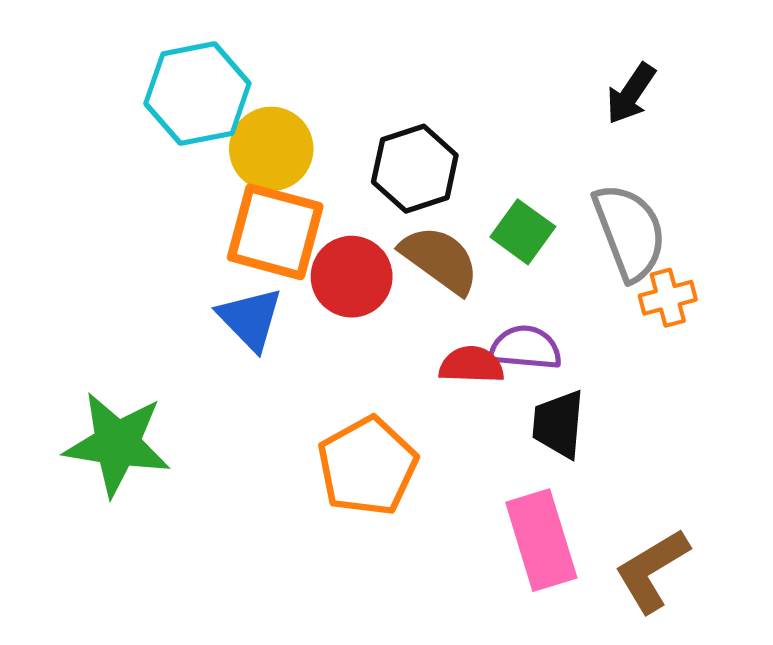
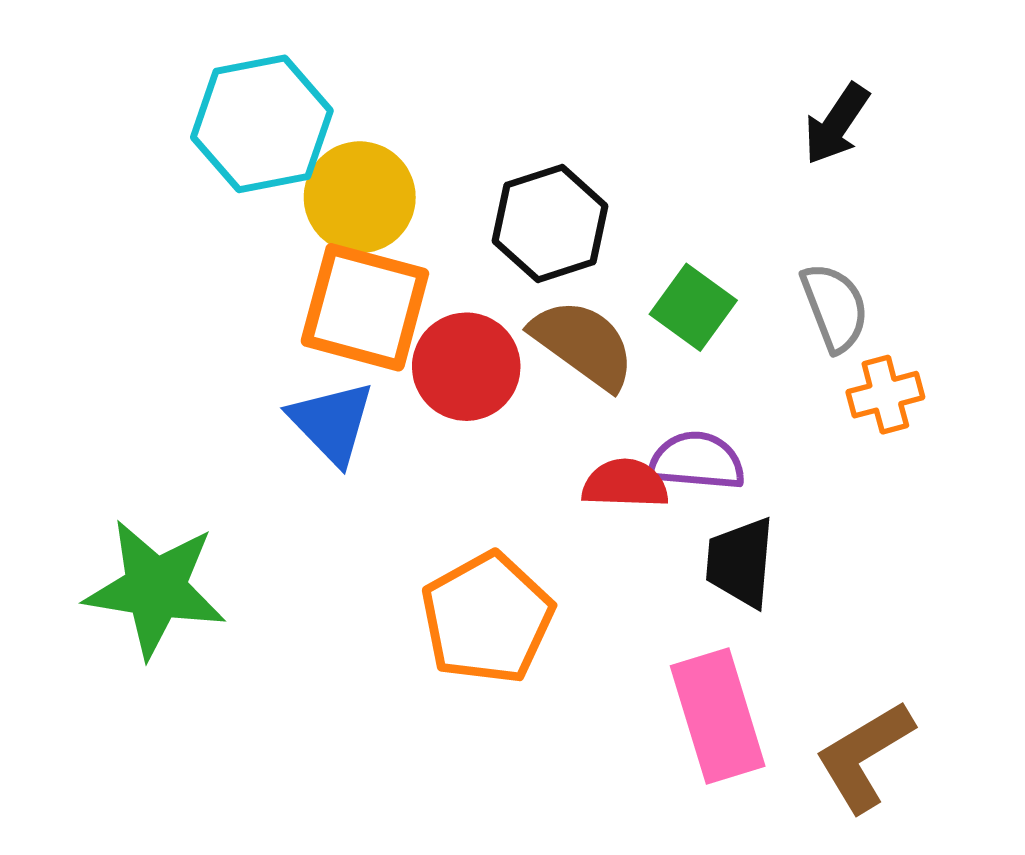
gray semicircle: (630, 232) -> (835, 307), size x0.7

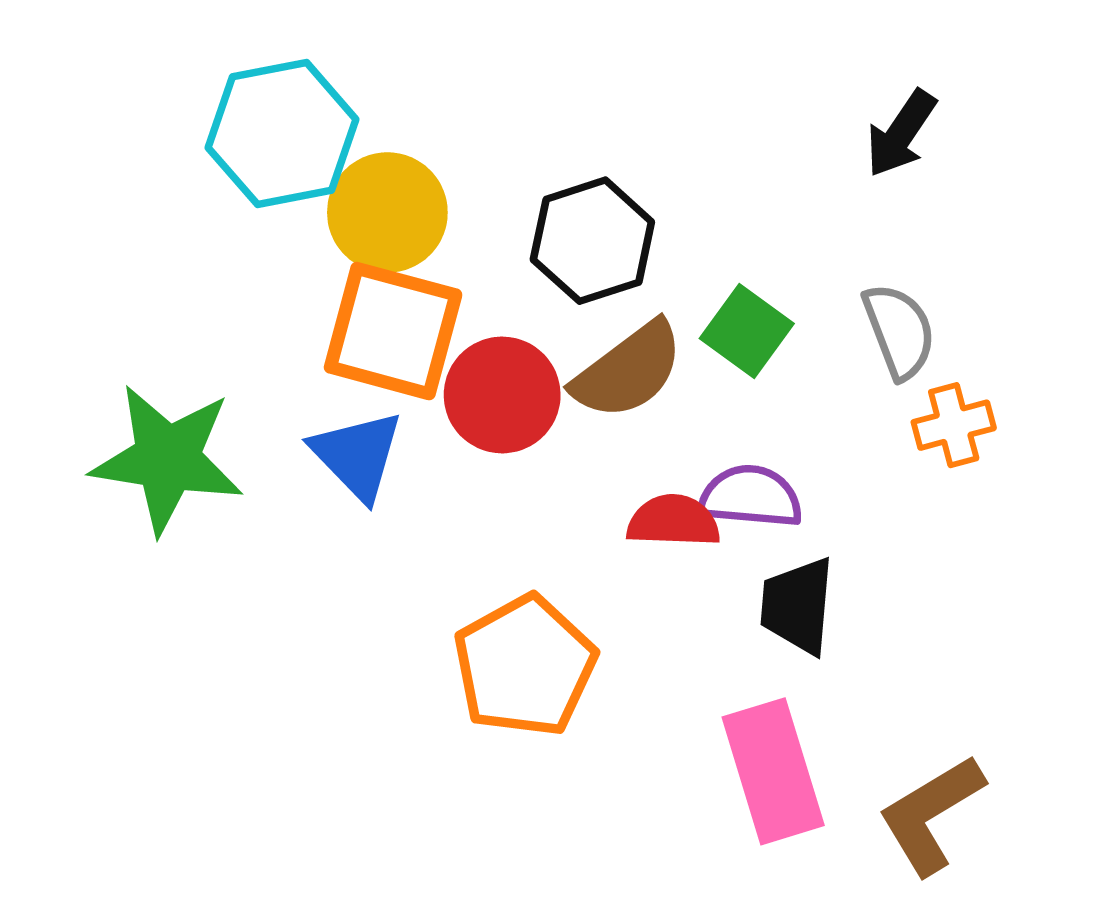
brown semicircle: (583, 344) -> (628, 371), turned 107
green star: (155, 588) -> (167, 459), moved

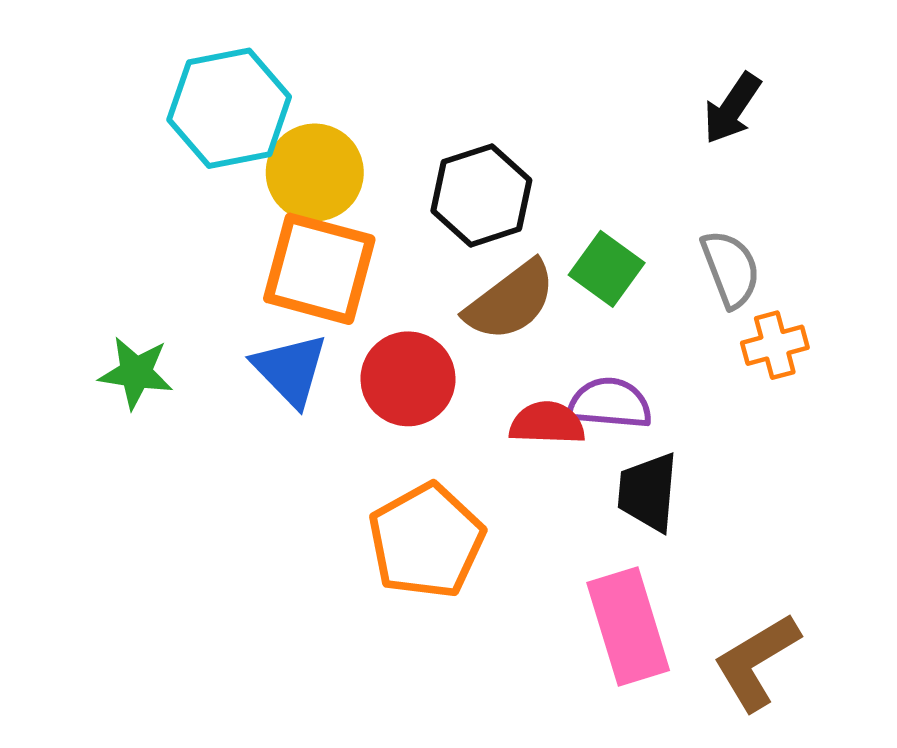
red circle: (502, 395) -> (408, 379), moved
green star: (167, 459) -> (136, 373), size x0.6

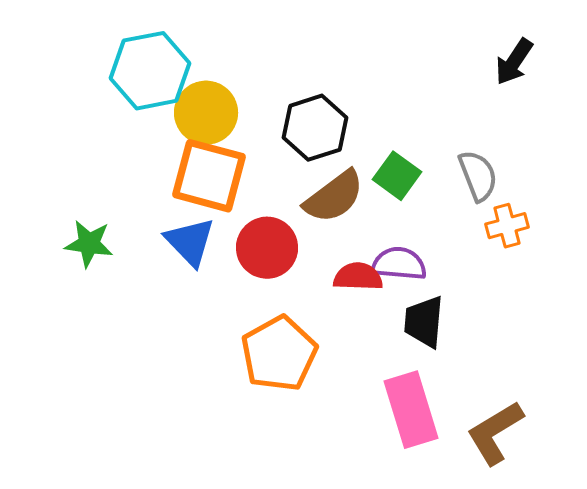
black arrow: (732, 108) -> (514, 62), moved

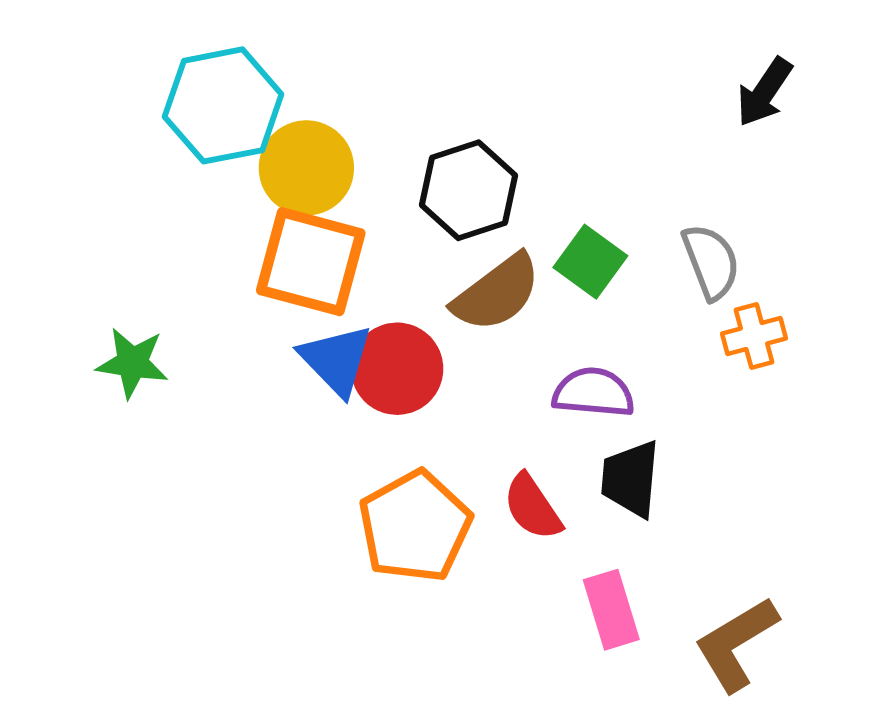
blue triangle: (190, 242) -> (336, 360), moved
red semicircle: (358, 277) -> (532, 507), moved, turned -126
pink rectangle: (411, 410) -> (611, 610), size x0.7

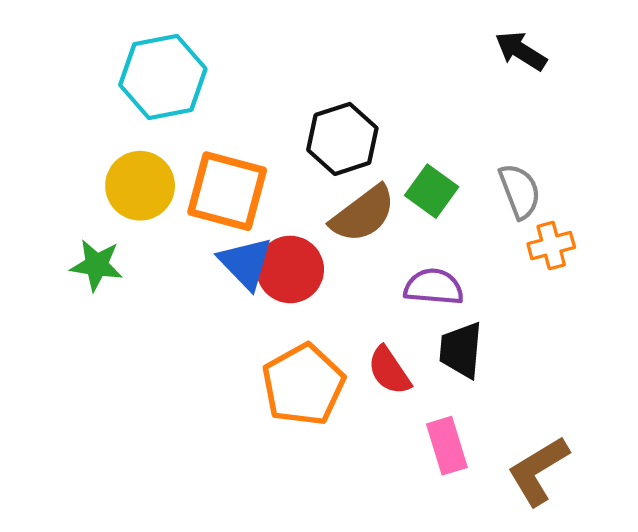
black arrow: (764, 92) -> (521, 51), moved, turned 88
yellow circle: (306, 168) -> (140, 186), moved

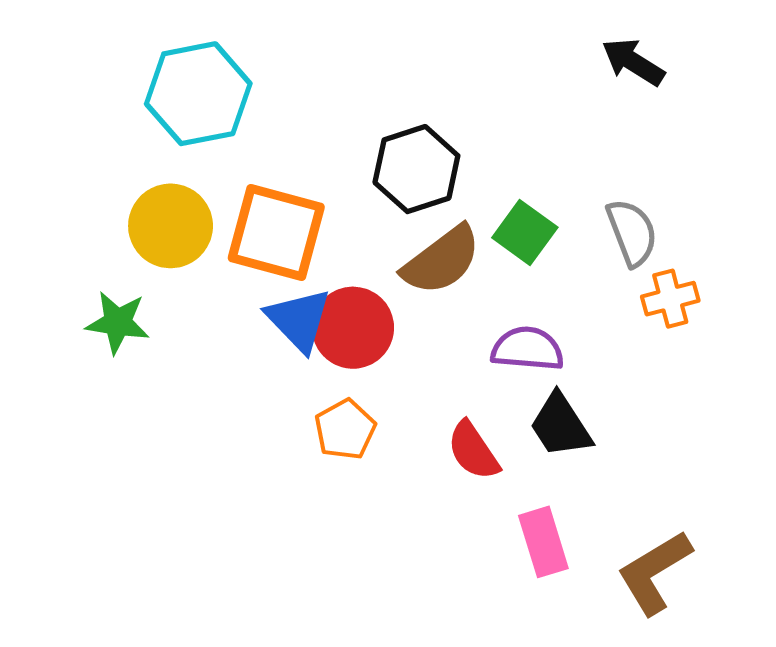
black trapezoid: (461, 350) -> (561, 426), turned -38
orange pentagon: (303, 385) -> (345, 430), moved, size x0.6

